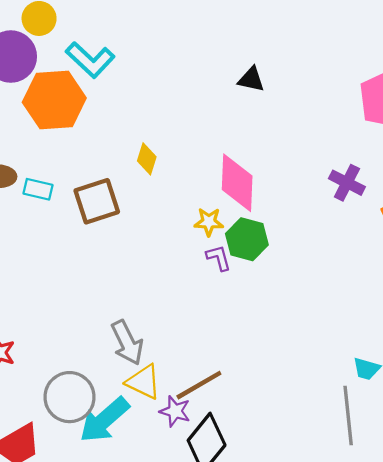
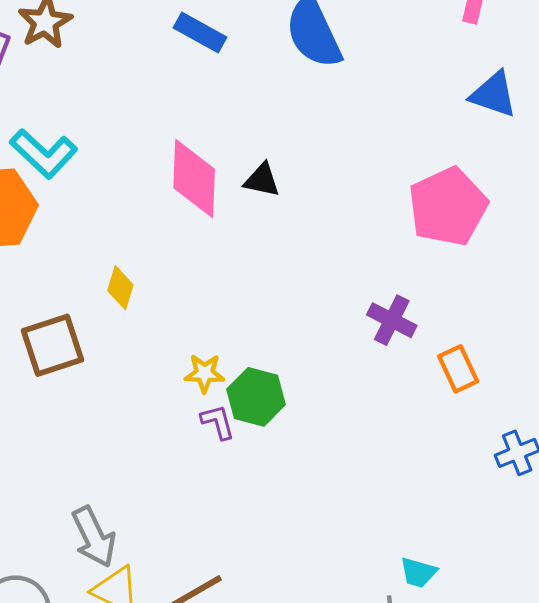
pink diamond: (237, 183) -> (194, 179), moved

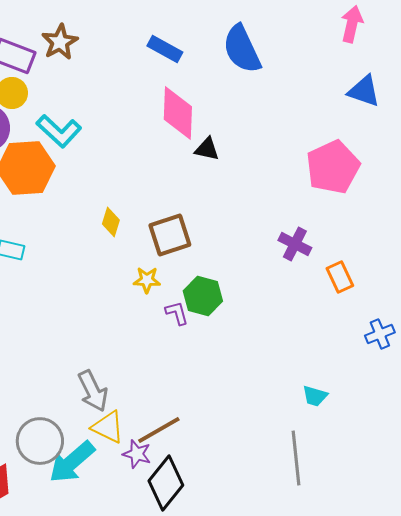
pink diamond: (194, 179) -> (178, 113), moved
brown square: (52, 345) -> (170, 235), moved
yellow star: (204, 373) -> (147, 280), moved
cyan trapezoid: (418, 572) -> (315, 396), moved

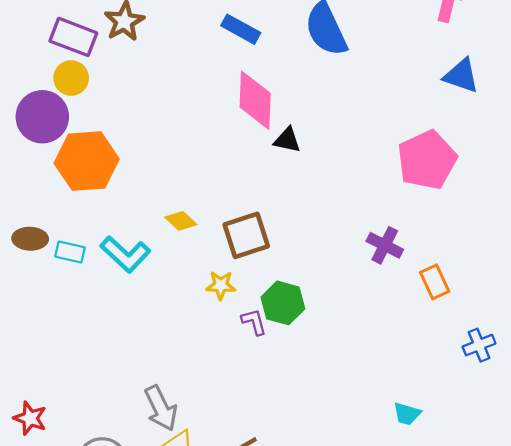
cyan L-shape: (59, 131) -> (125, 254), moved
yellow diamond: (111, 222) -> (181, 221), turned -64

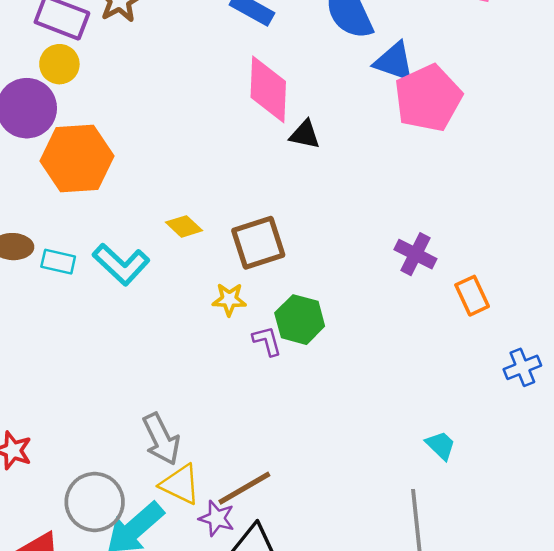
blue triangle: (461, 76) -> (394, 62), moved
pink pentagon: (427, 160) -> (428, 98), moved
cyan trapezoid: (407, 414) -> (441, 445), turned -152

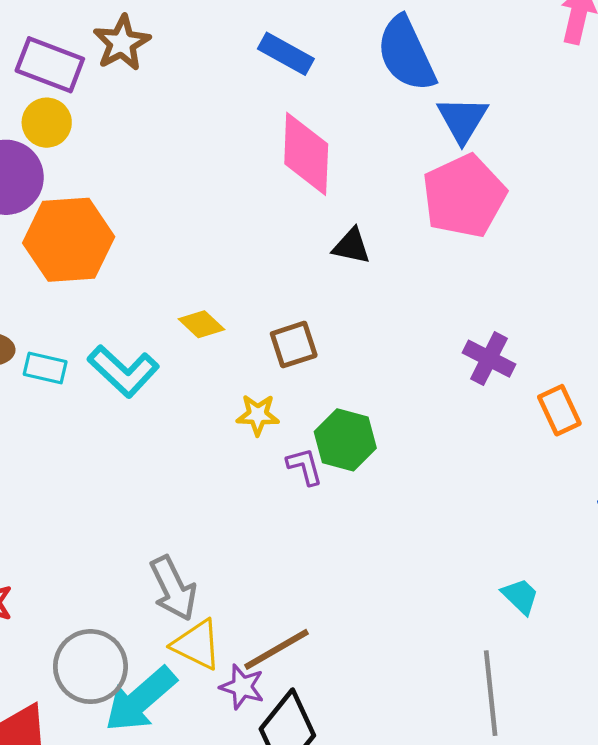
blue triangle: (394, 62) -> (462, 119), turned 42
pink pentagon: (428, 98) -> (464, 196), moved
black triangle: (305, 135) -> (352, 246), moved
brown square: (258, 243) -> (294, 345), size x0.7

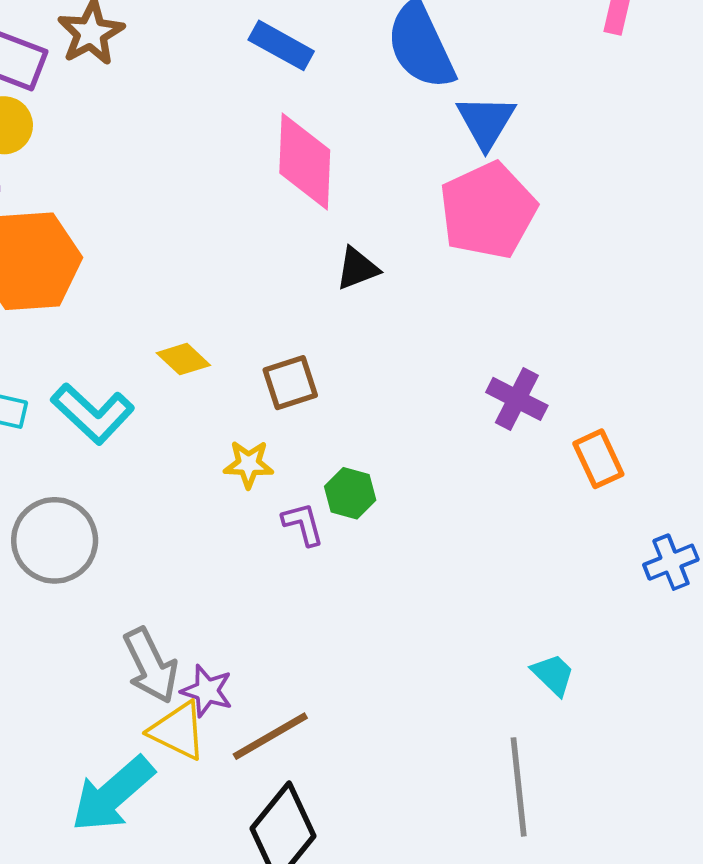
black triangle: (352, 246) -> (357, 268), turned -33
green hexagon: (345, 440) -> (350, 493), size x0.7
gray circle: (90, 667) -> (55, 540), moved
purple star: (242, 687) -> (207, 691), moved

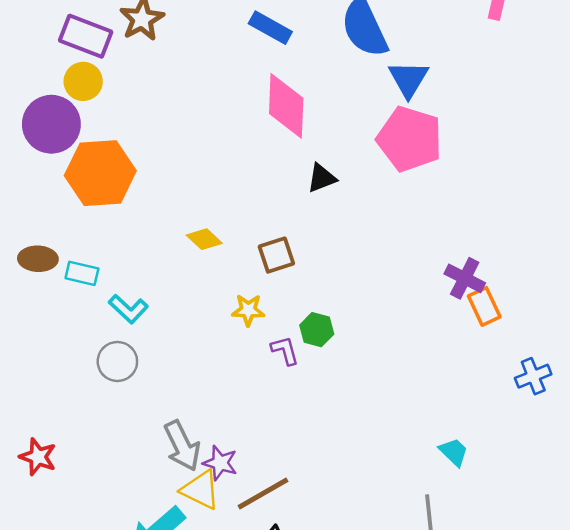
pink pentagon: (488, 210) -> (410, 139), turned -30
purple cross: (517, 399) -> (465, 278), moved
cyan L-shape: (93, 413) -> (128, 309), moved, size x0.7
gray circle: (55, 540) -> (117, 361), size x0.7

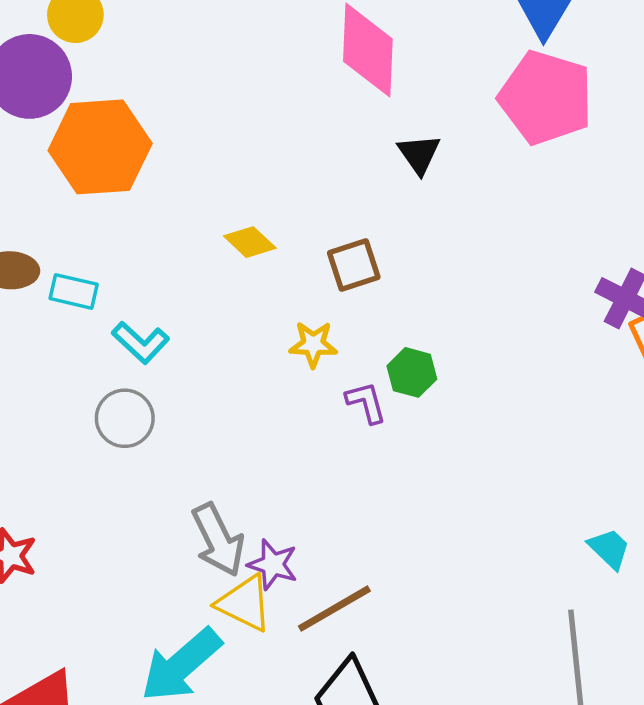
black triangle: (322, 178) -> (419, 154), turned -44

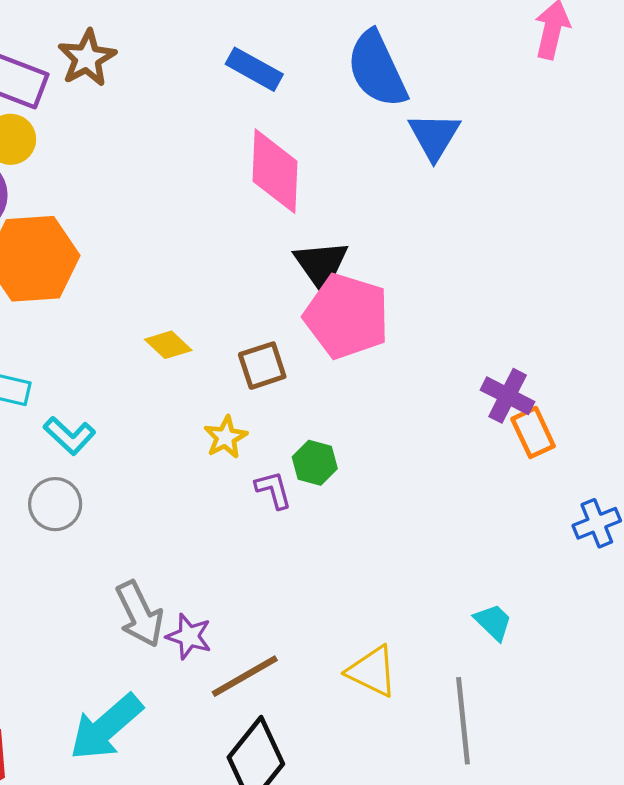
pink pentagon: (546, 98) -> (347, 316), moved
black triangle: (419, 154) -> (321, 265), size x1.4
yellow star: (313, 344) -> (226, 437), turned -30
yellow triangle: (245, 603) -> (372, 671), moved

